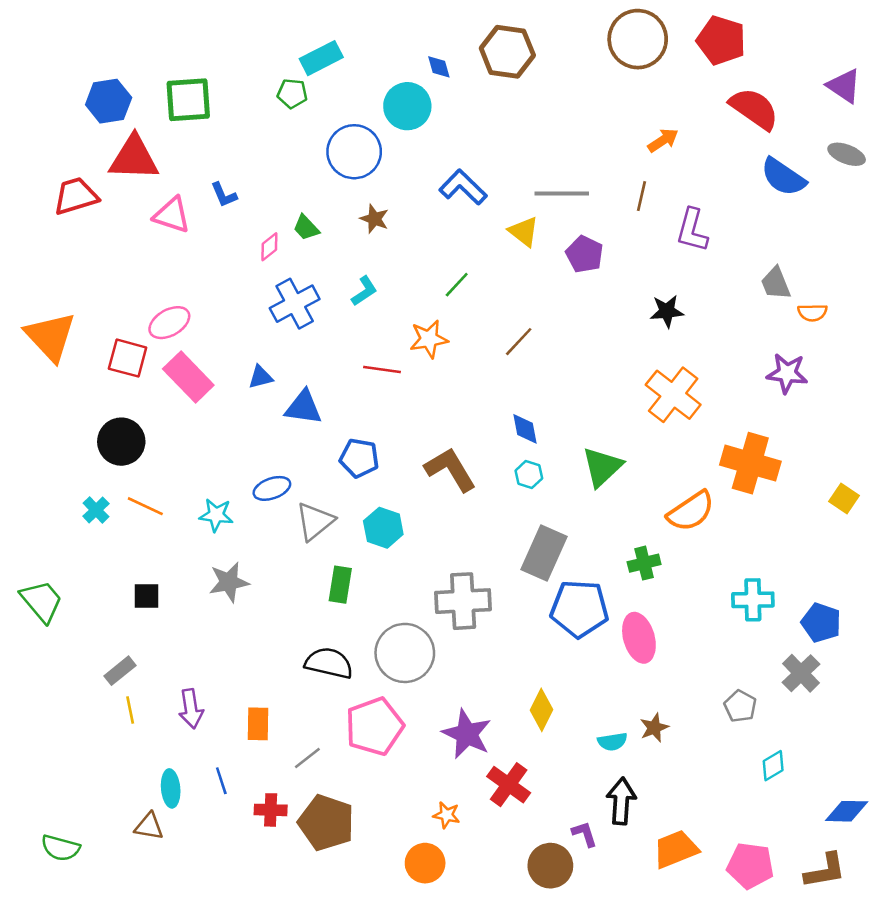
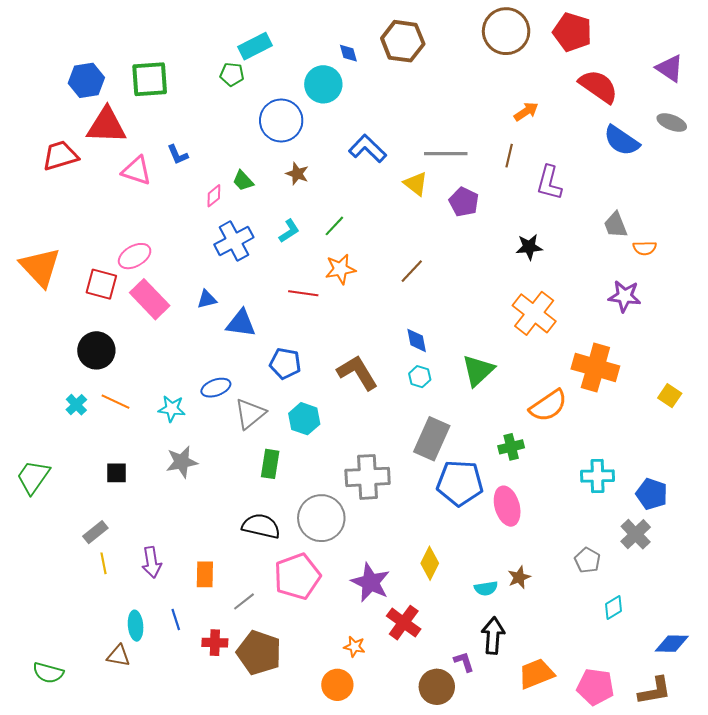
green line: (457, 285) -> (334, 226), moved
green trapezoid: (42, 601) -> (33, 477), turned -105

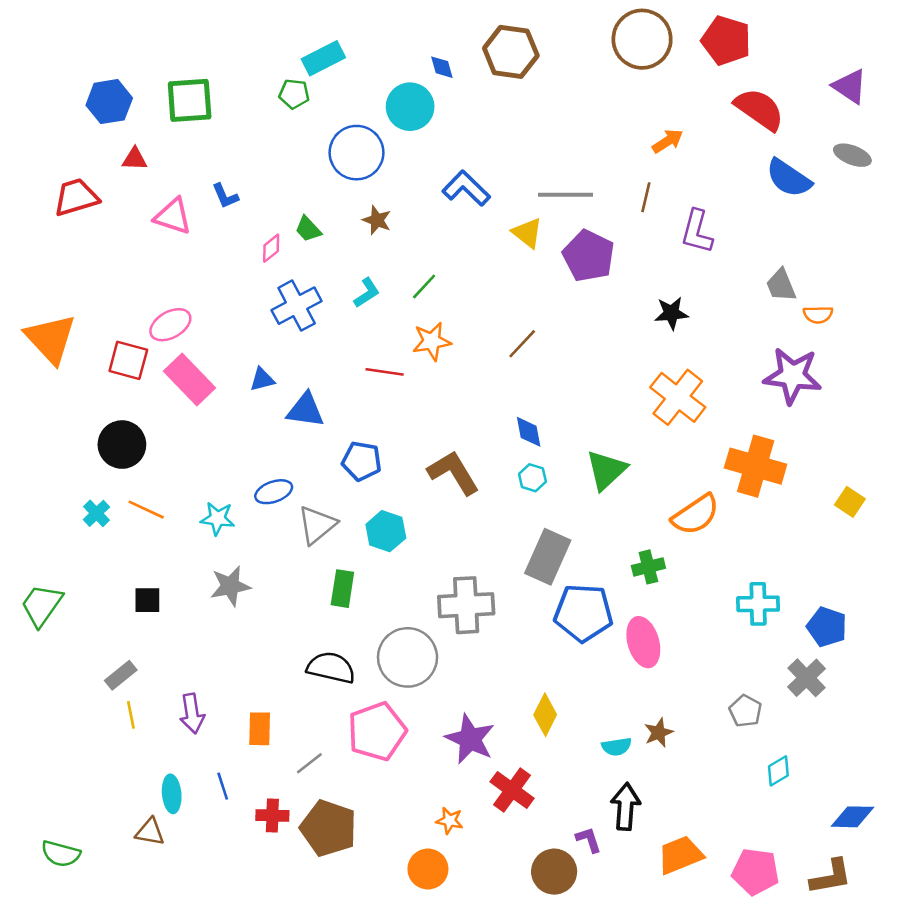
red triangle: (106, 126) -> (135, 159), size x0.5
purple pentagon: (464, 202) -> (589, 256), size x1.4
purple star: (625, 296) -> (792, 376), size x1.4

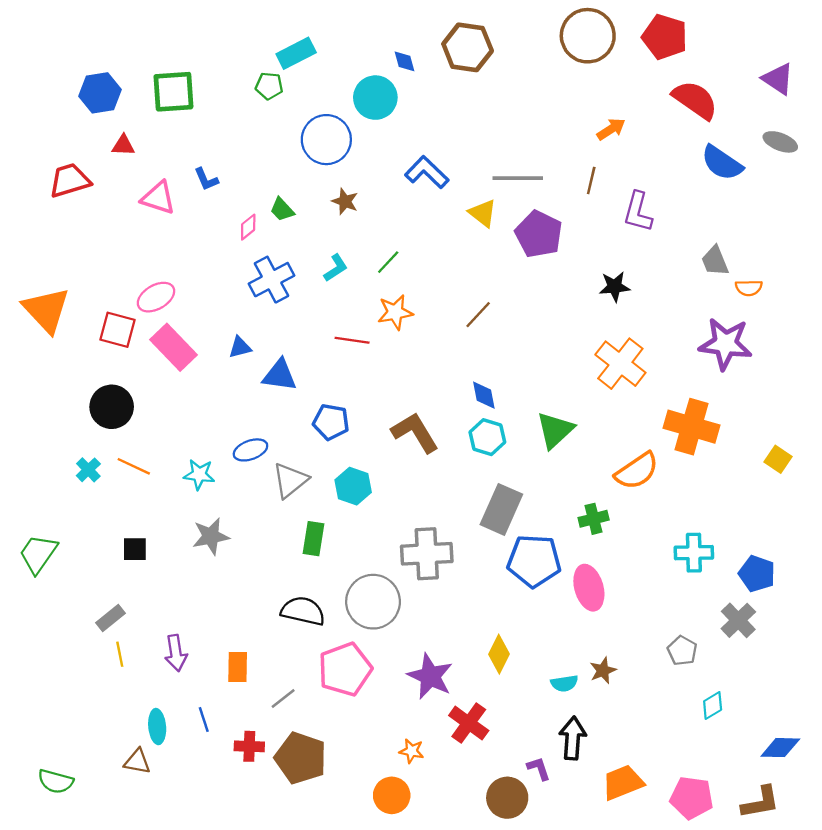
cyan hexagon: (532, 478) -> (487, 437), size x1.4

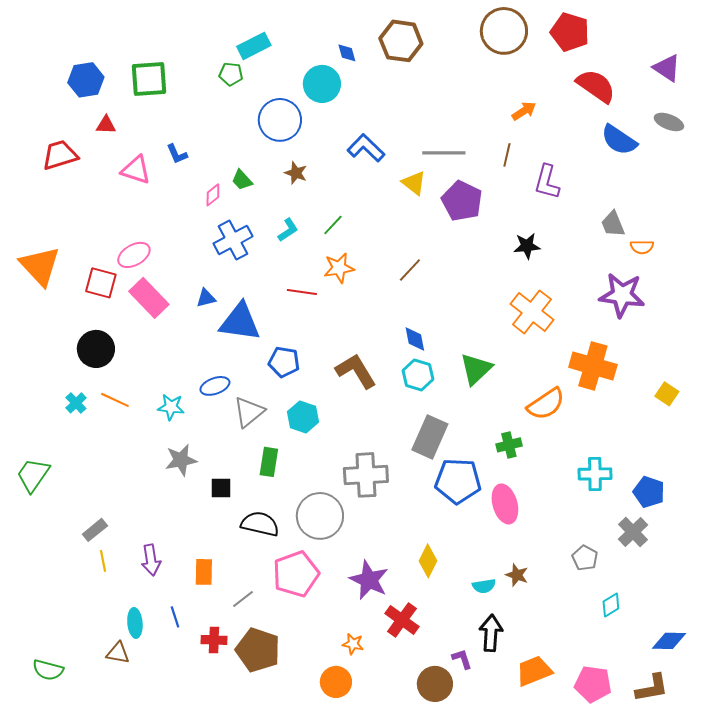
blue triangle: (280, 375) -> (240, 322), size x1.4
black square: (135, 549) -> (221, 488), moved
brown star: (603, 671) -> (517, 575), turned -30

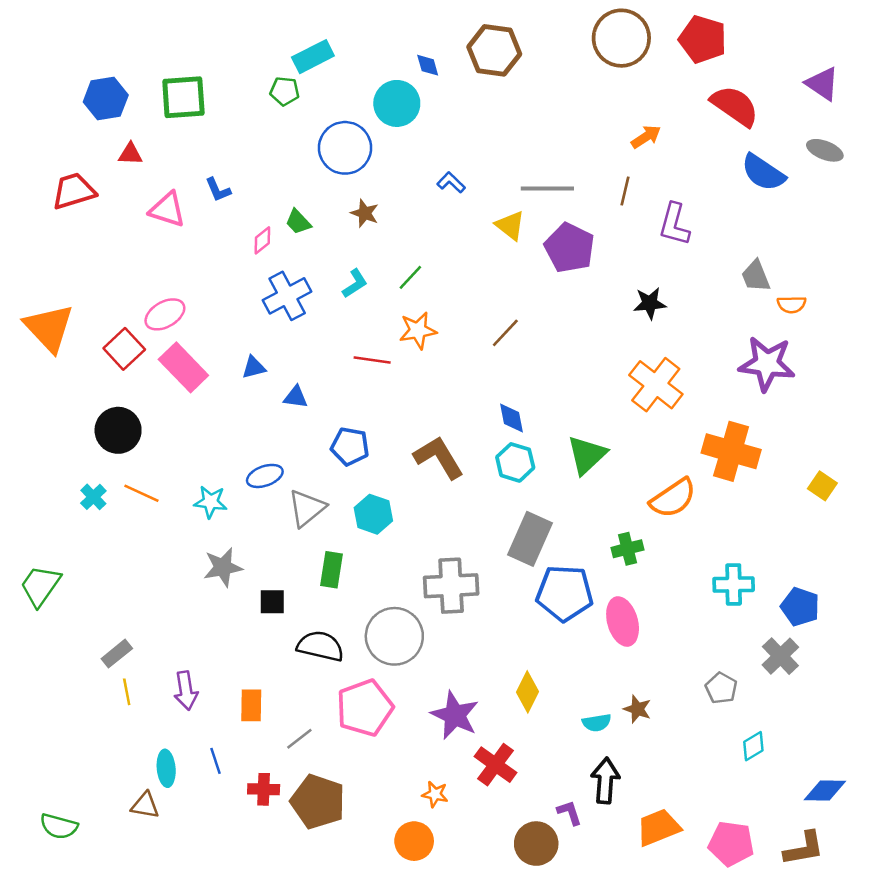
blue L-shape: (366, 148) -> (451, 182), size x0.6
red square: (101, 283) -> (124, 349), turned 32
blue triangle: (240, 322) -> (296, 397), size x0.5

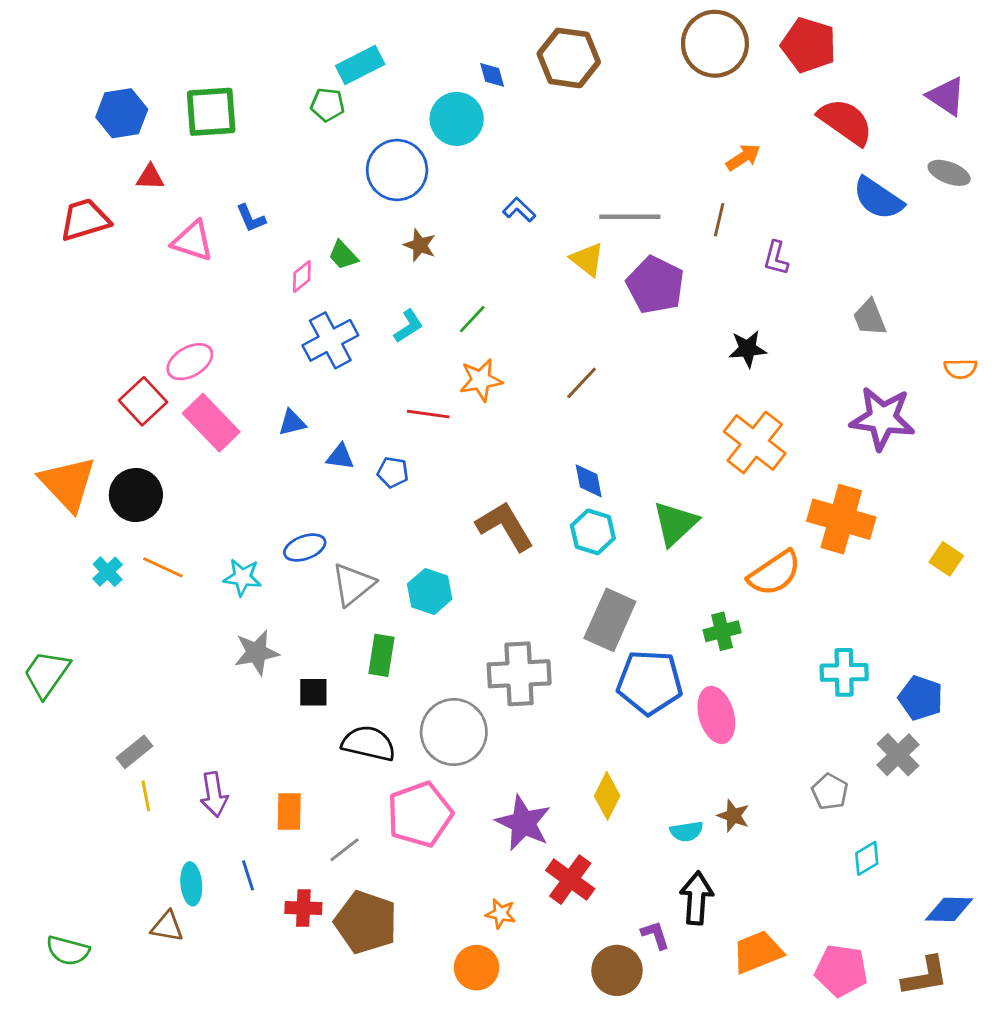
purple L-shape: (674, 224) -> (776, 258), size x0.7
orange semicircle: (792, 304) -> (960, 369), moved
orange triangle: (49, 328) -> (68, 484), moved
blue pentagon: (350, 446) -> (393, 472), moved, size x0.7

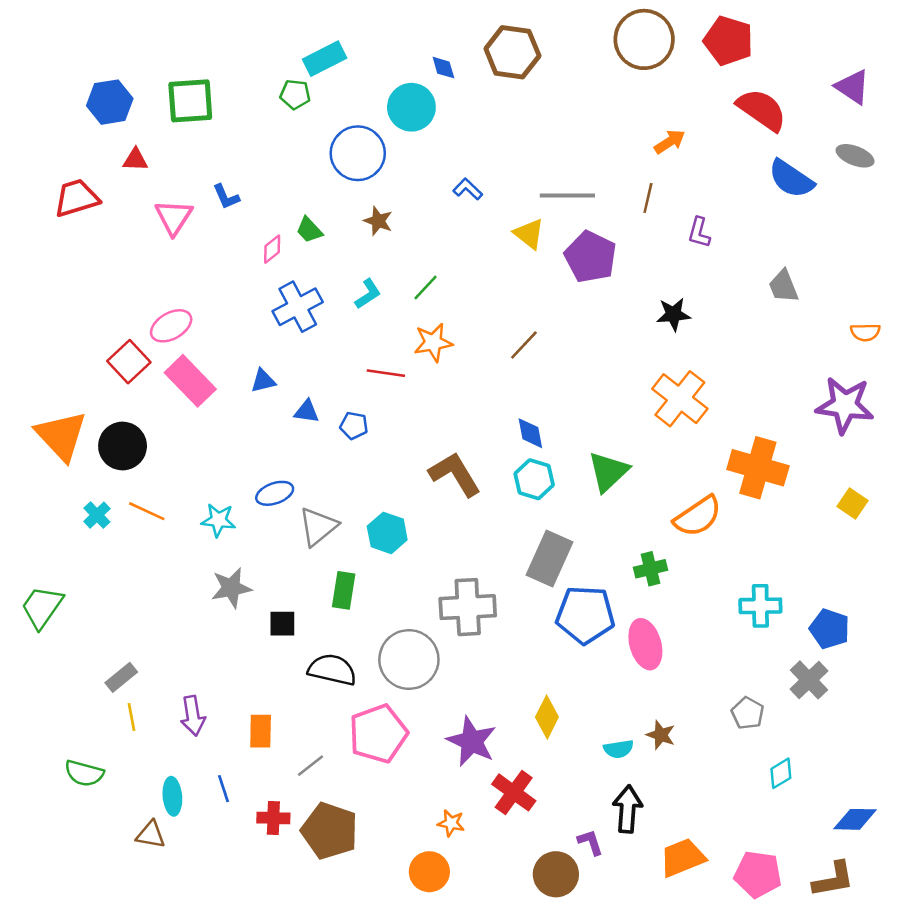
pink triangle: (193, 241) -> (174, 217), turned 45
purple star: (882, 418) -> (845, 405), moved
green semicircle: (68, 951) -> (84, 773), moved

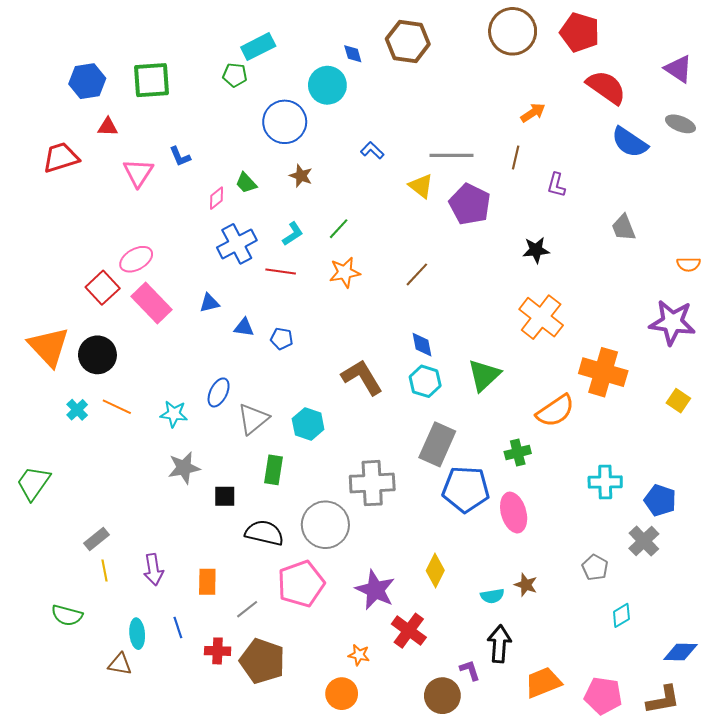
red line: (386, 373) -> (281, 271), moved
blue ellipse: (275, 493) -> (219, 392), turned -44

